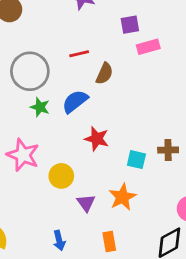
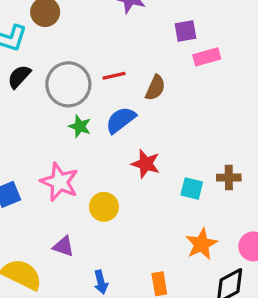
red line: (79, 54) -> (114, 76), moved
orange star: (122, 197) -> (201, 244), moved
purple triangle: (86, 203) -> (64, 246), moved, turned -36

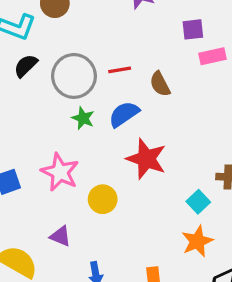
brown semicircle: (155, 88) -> (160, 84), turned 125
red star: (146, 164) -> (146, 159), size x1.4
cyan square: (192, 188) -> (198, 202), moved, turned 30

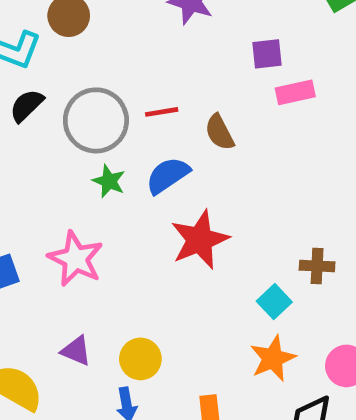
red star: (146, 159) -> (200, 240), turned 30
yellow circle: (103, 199) -> (140, 359), moved

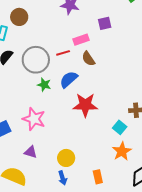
pink rectangle: (295, 92) -> (81, 40), moved
red star: (200, 240) -> (85, 105), turned 30
purple triangle: (76, 351) -> (31, 152), moved

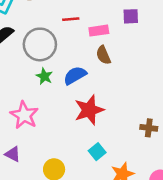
red line: (63, 53) -> (71, 19), moved
red star: (85, 105) -> (89, 110), turned -30
cyan square: (120, 127) -> (97, 152), moved

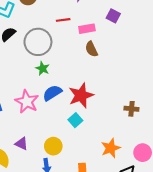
purple square: (131, 16) -> (113, 16), turned 32
blue semicircle: (75, 75) -> (52, 93), moved
cyan square: (97, 152) -> (75, 120), moved
purple triangle: (13, 154) -> (21, 144), moved

